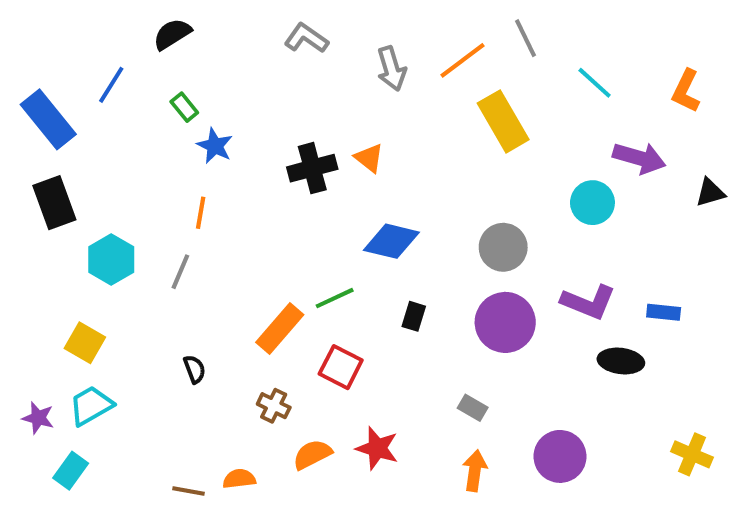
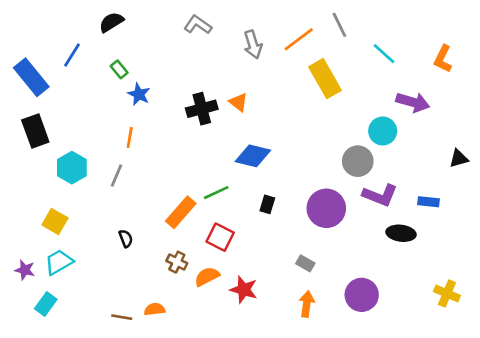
black triangle: (710, 192) -> (459, 159), moved
gray circle: (503, 247) -> (358, 161), moved
orange semicircle: (312, 454) -> (207, 276), moved

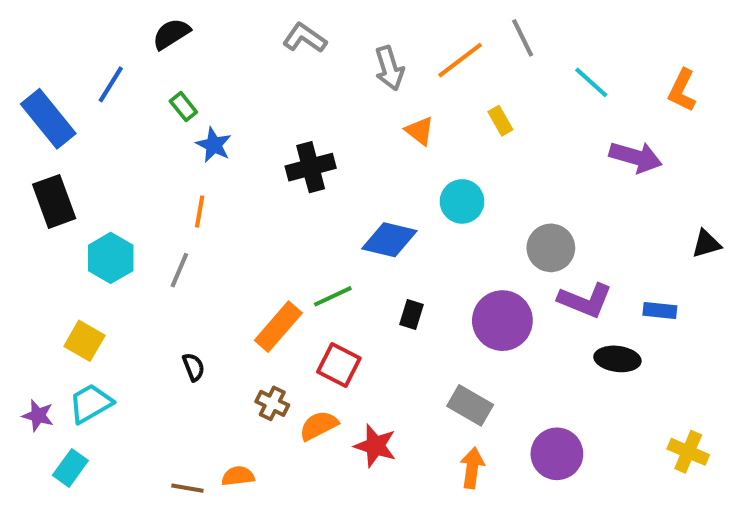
yellow rectangle: (325, 79) -> (500, 121), size x0.5
orange triangle: (238, 102) -> (420, 131), moved
cyan circle: (383, 131) -> (462, 201), moved
gray rectangle: (305, 263) -> (470, 405), size x1.5

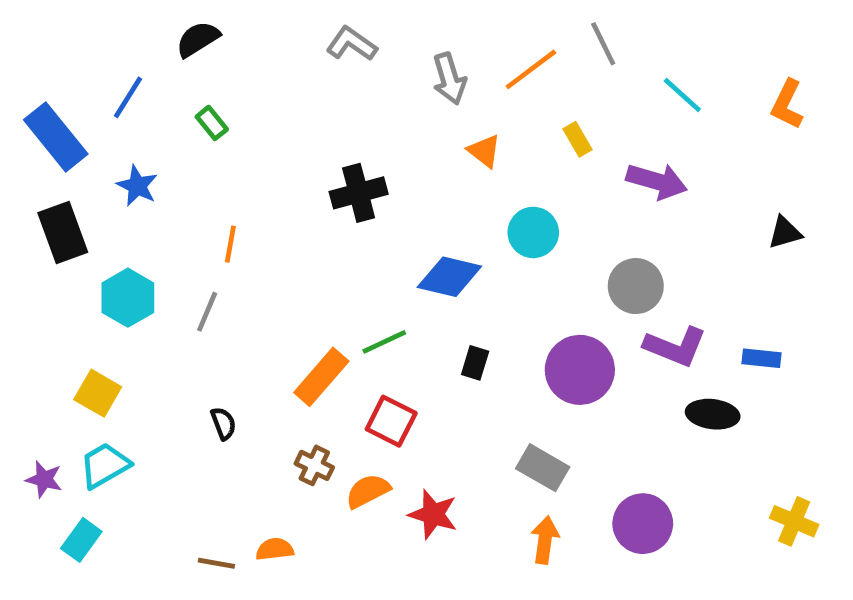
blue star: (214, 145) -> (137, 186), moved
purple arrow: (636, 157) -> (657, 181), moved
black triangle: (706, 244) -> (785, 232), moved

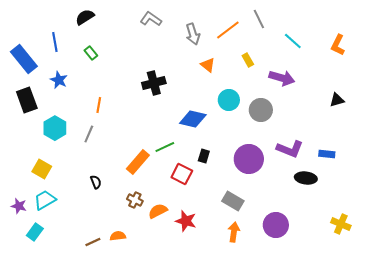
blue line: (128, 97) -> (55, 42), turned -42
gray circle: (636, 286) -> (261, 110), moved
red square: (391, 421) -> (182, 174), moved
brown line: (216, 563) -> (93, 242), turned -35

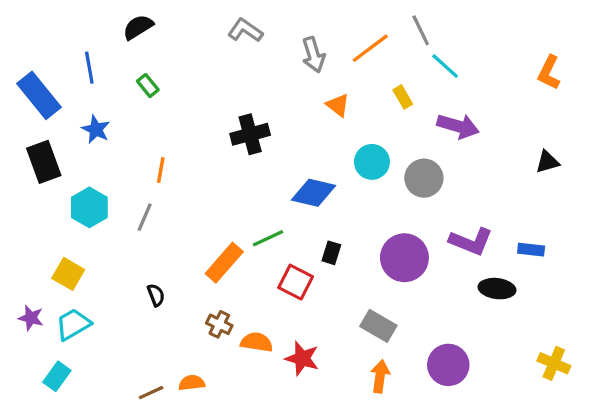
cyan line: (293, 41) -> (445, 66), moved
purple star: (19, 206) -> (31, 318), moved
orange semicircle: (158, 211) -> (257, 342), turned 36

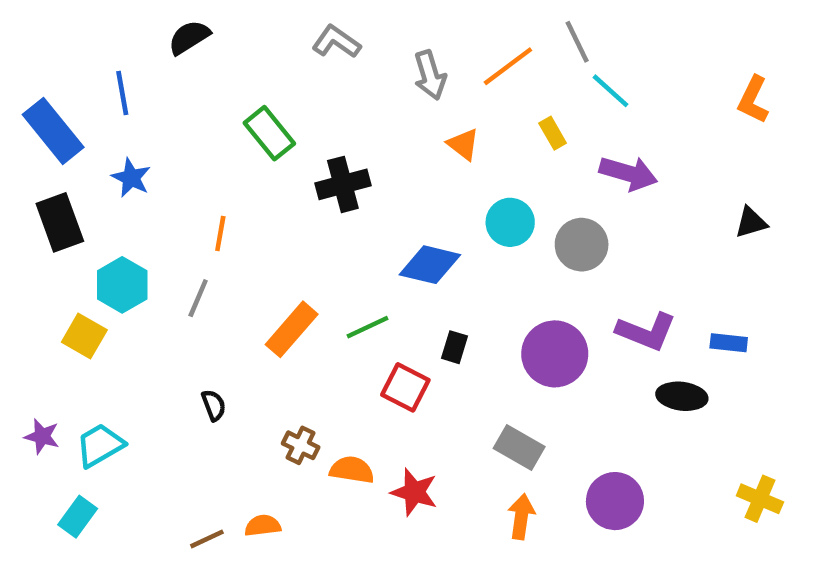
green rectangle: (148, 86) -> (269, 133), moved, size x1.6
orange rectangle: (224, 263) -> (292, 329), moved
yellow square: (68, 274) -> (84, 336), moved

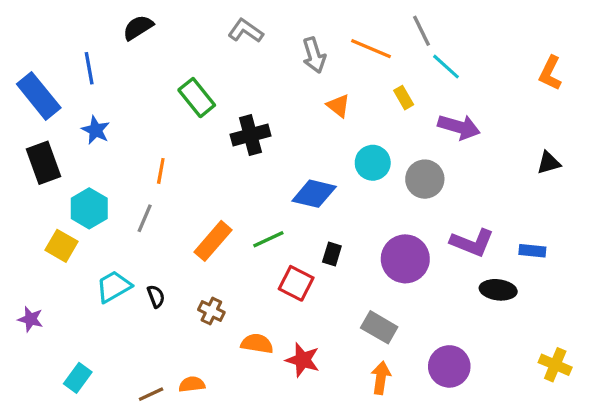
orange line: (508, 66) -> (371, 49), turned 60
cyan trapezoid: (100, 445) -> (114, 287), moved
brown cross: (301, 445) -> (211, 311), moved
cyan rectangle: (78, 517) -> (78, 378), moved

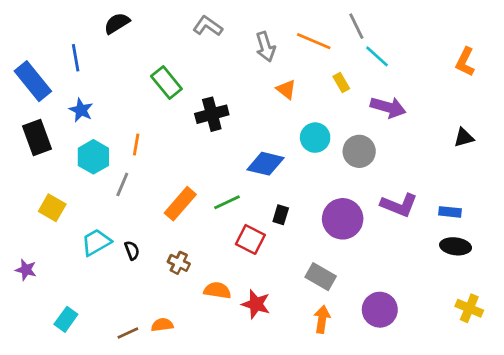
cyan hexagon: (89, 208) -> (93, 157), moved
black ellipse: (498, 290) -> (456, 246), moved

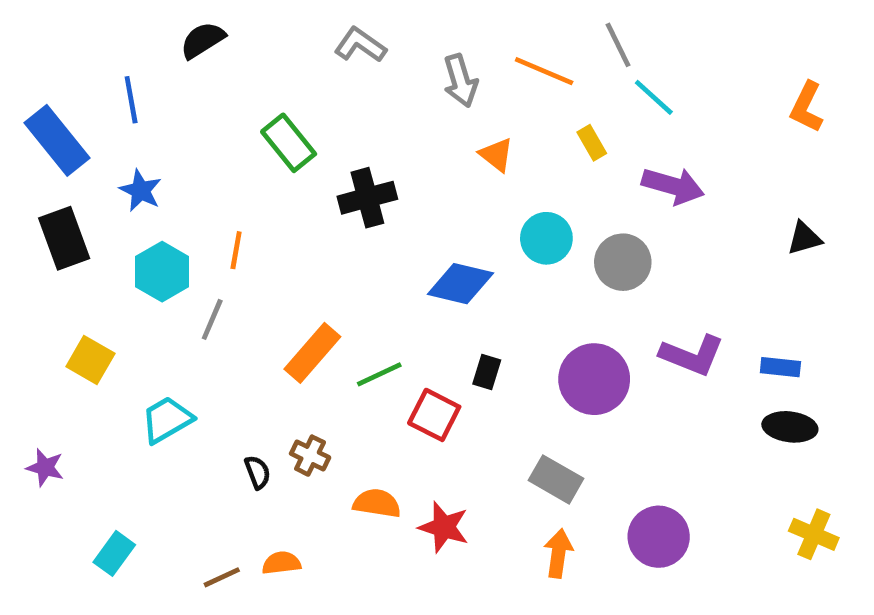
green line: (227, 202) -> (379, 374), moved
black semicircle: (132, 250) -> (258, 472), moved

